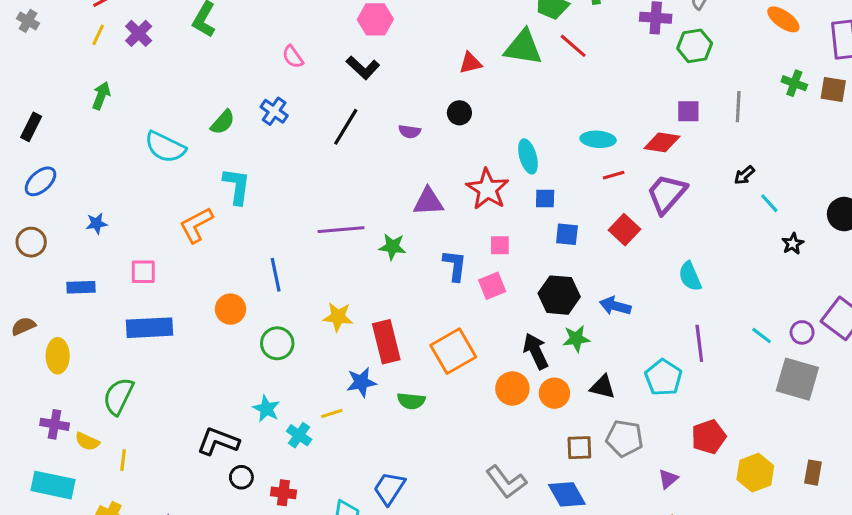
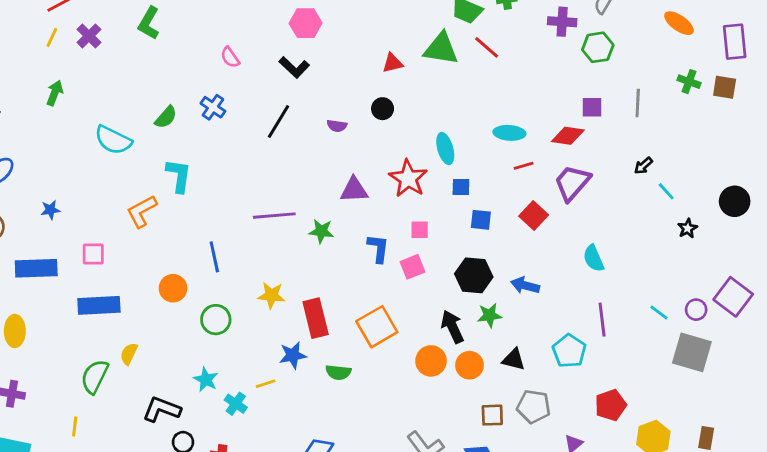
blue rectangle: (81, 287) -> (36, 268), size x1.6
green semicircle: (118, 396) -> (95, 377), moved
yellow semicircle: (87, 441) -> (129, 354), moved, turned 90

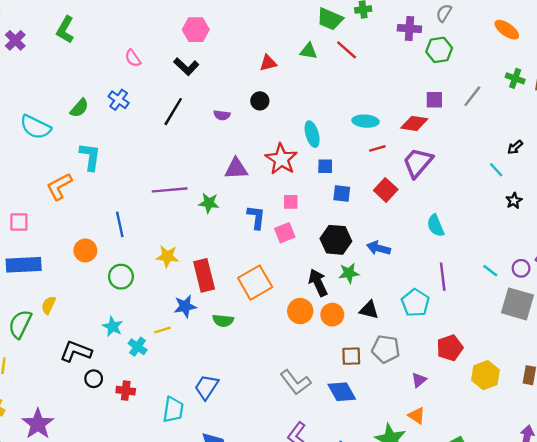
green triangle: (441, 49) -> (309, 51), size x0.6
gray line: (638, 103) -> (472, 96), turned 35
black arrow: (643, 166) -> (515, 147), moved

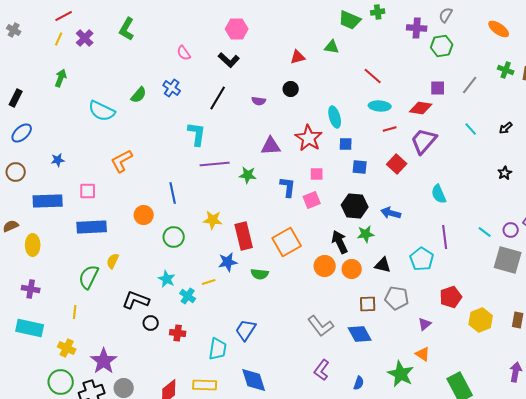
red line: (347, 50) -> (373, 76), moved
cyan L-shape: (90, 157) -> (197, 134), moved
cyan line: (496, 170) -> (471, 129), moved

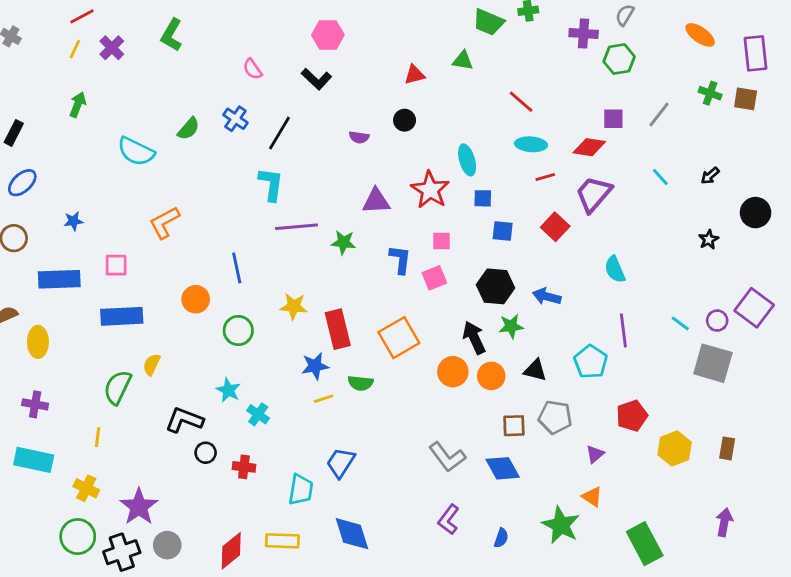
black line: (218, 98) -> (279, 133), moved
yellow line: (209, 282) -> (324, 399), moved

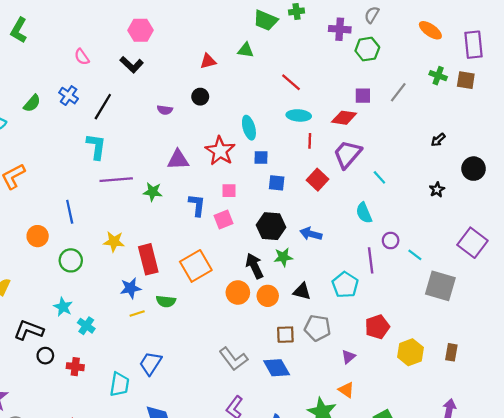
red line: (545, 177) -> (310, 141), turned -72
cyan line: (660, 177) -> (379, 177), moved
purple circle: (717, 321) -> (391, 241), moved

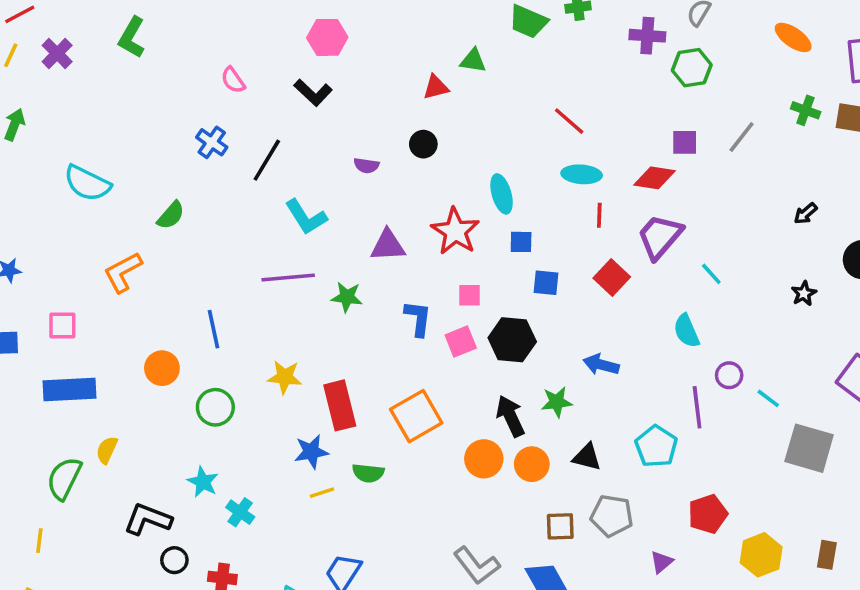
green triangle: (246, 50) -> (473, 61), moved
green semicircle: (32, 103) -> (171, 215), moved
cyan L-shape: (96, 146) -> (306, 217), moved, turned 140
black hexagon: (271, 226) -> (512, 340), moved

